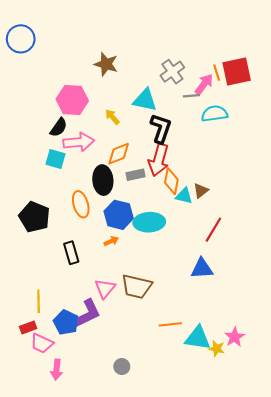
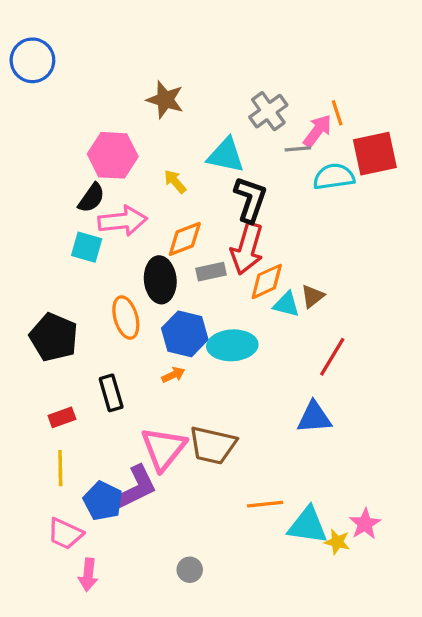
red square: (237, 72) -> (375, 154), moved
orange diamond: (171, 181) -> (267, 281), turned 55
pink triangle: (105, 289) -> (164, 449), size x1.4
red rectangle: (28, 328) -> (62, 417), moved

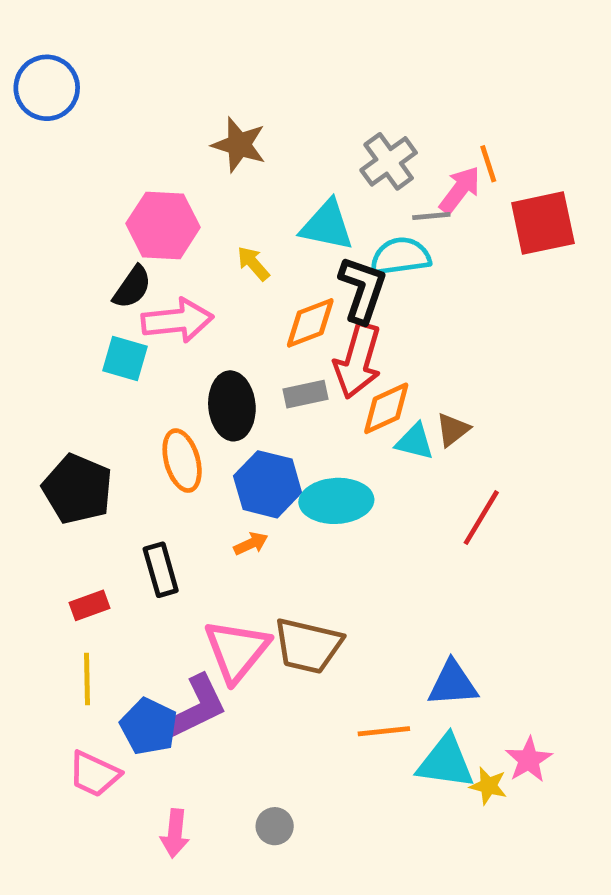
cyan semicircle: (334, 177) -> (400, 256), moved
orange diamond: (185, 239) -> (310, 323), moved
blue triangle: (314, 417) -> (453, 684), moved
pink arrow: (88, 575) -> (175, 833), moved

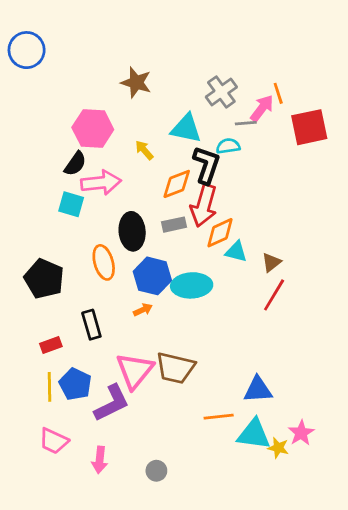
cyan semicircle: (400, 256) -> (228, 146), size x0.7
brown triangle: (453, 430) -> (271, 262), moved
blue pentagon: (149, 726) -> (75, 384), moved
pink arrow: (175, 833) -> (100, 460), moved

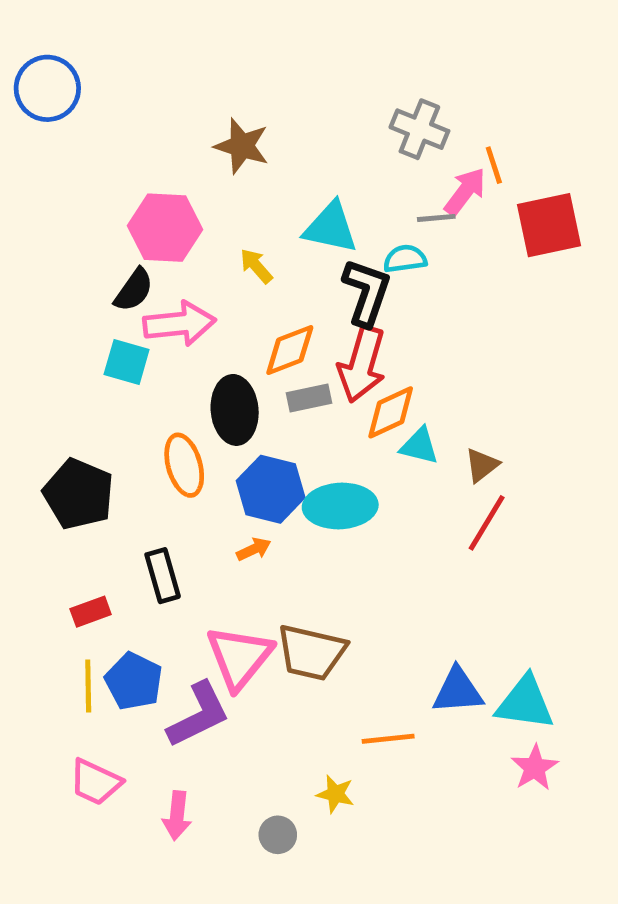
gray cross: (221, 92) -> (419, 129), moved, turned -32
orange diamond: (177, 184) -> (290, 350), moved
cyan triangle: (254, 434) -> (525, 703), moved
yellow star: (278, 448) -> (335, 794), moved

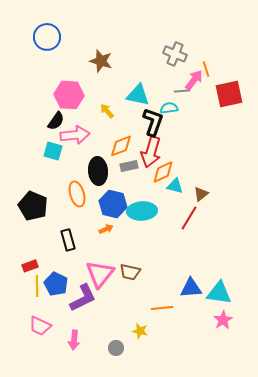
blue circle: (47, 88) -> (47, 37), moved
red line: (487, 523) -> (189, 218), moved
red rectangle: (91, 612) -> (30, 266), moved
brown trapezoid: (311, 652) -> (130, 272), size x0.7

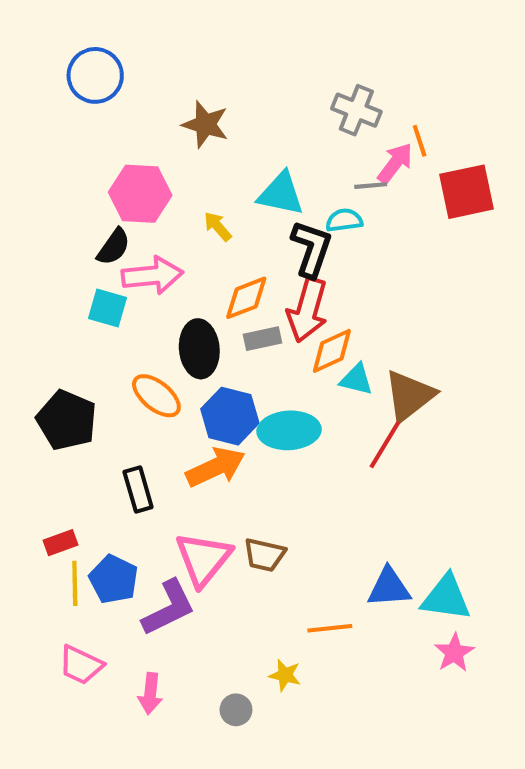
orange ellipse: (77, 194) -> (156, 396), turned -35
brown triangle: (201, 194) -> (409, 396), size x1.8
orange arrow: (106, 229) -> (216, 467), size x2.0

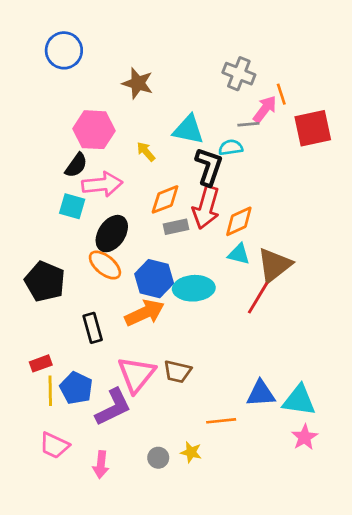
black ellipse: (199, 349) -> (112, 234), moved, turned 39
orange diamond: (332, 351) -> (239, 221), moved
gray circle: (236, 710) -> (158, 458), moved

